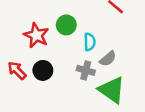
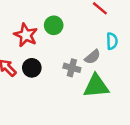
cyan semicircle: (90, 42) -> (112, 41), moved
green triangle: (112, 90) -> (96, 86), turned -40

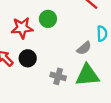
red star: (26, 35) -> (22, 28), turned -30
gray cross: (72, 68) -> (58, 76), moved

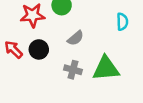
gray semicircle: (84, 48) -> (75, 38), moved

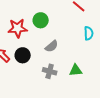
green triangle: (106, 68) -> (76, 70), size x0.6

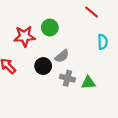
black circle: (23, 55) -> (43, 66), moved
gray cross: (50, 71) -> (67, 78), moved

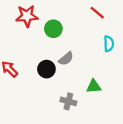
red star: (24, 36) -> (27, 16), moved
gray cross: (67, 78) -> (68, 101), moved

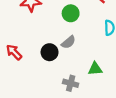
green circle: (53, 29) -> (71, 13), moved

